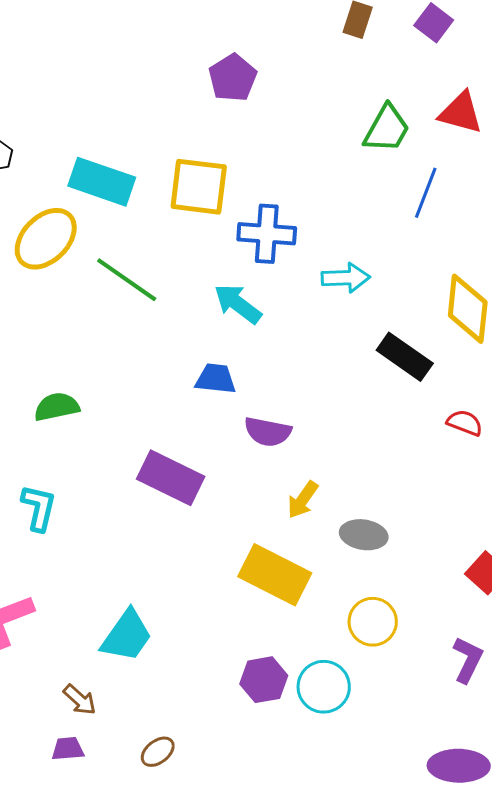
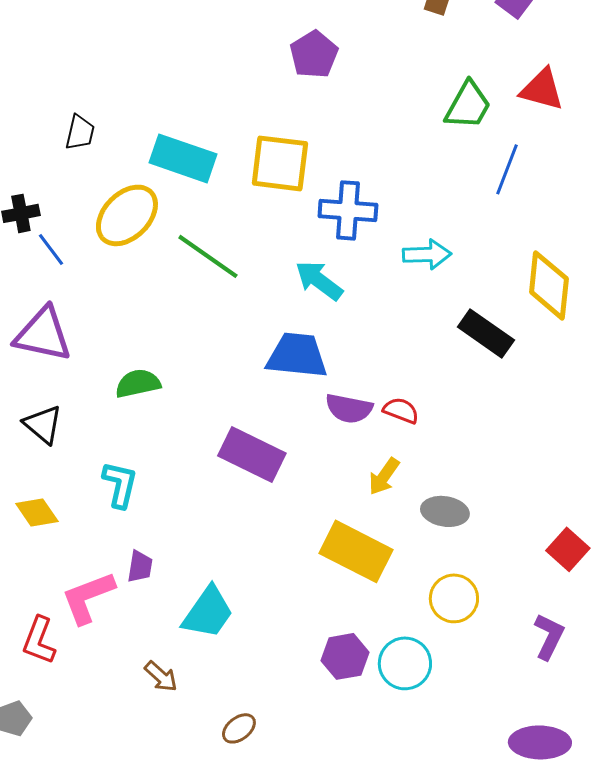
blue trapezoid: (216, 379) -> (297, 355), size x1.5
red semicircle: (465, 423) -> (401, 410), moved
purple trapezoid: (68, 749) -> (140, 566), moved, turned 104

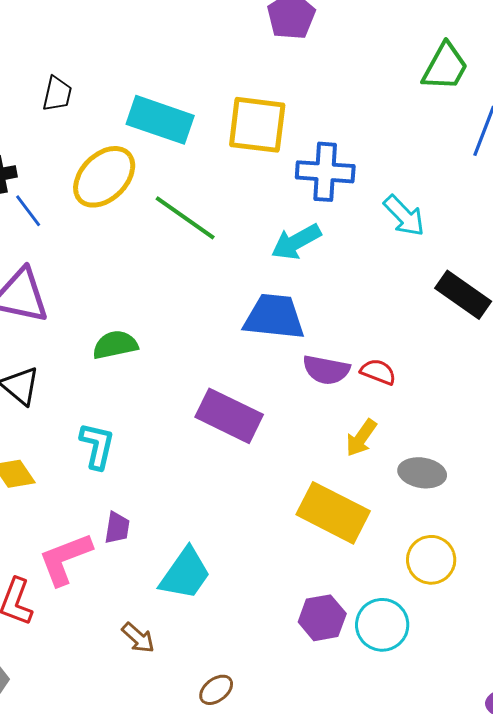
cyan arrow: (427, 254) -> (404, 216), turned 48
cyan arrow: (319, 280) -> (296, 242), turned -66

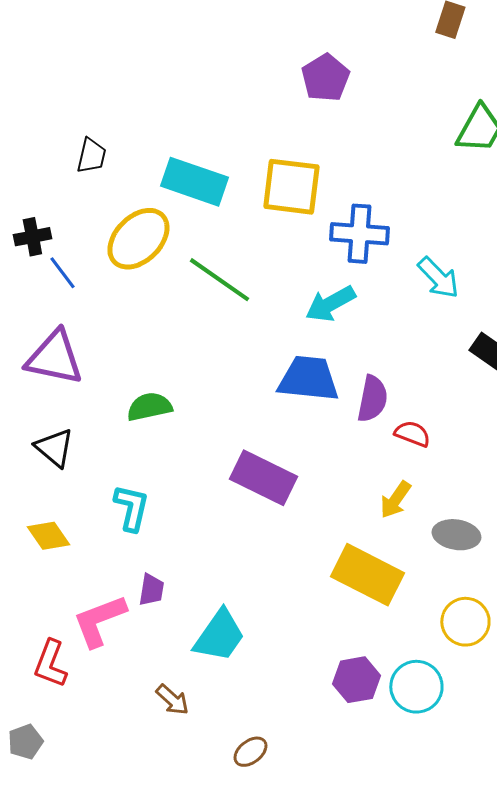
purple semicircle: (326, 370) -> (372, 399), moved, turned -90

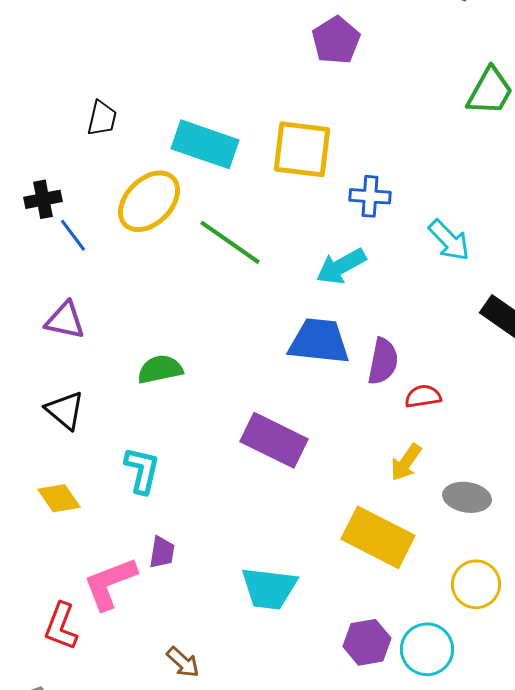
blue cross: (359, 234) -> (370, 196), size x0.7
purple triangle: (54, 358) -> (65, 320), size x0.7
red semicircle: (412, 434) -> (423, 396), turned -30
cyan trapezoid: (219, 636) -> (269, 588), moved, turned 62

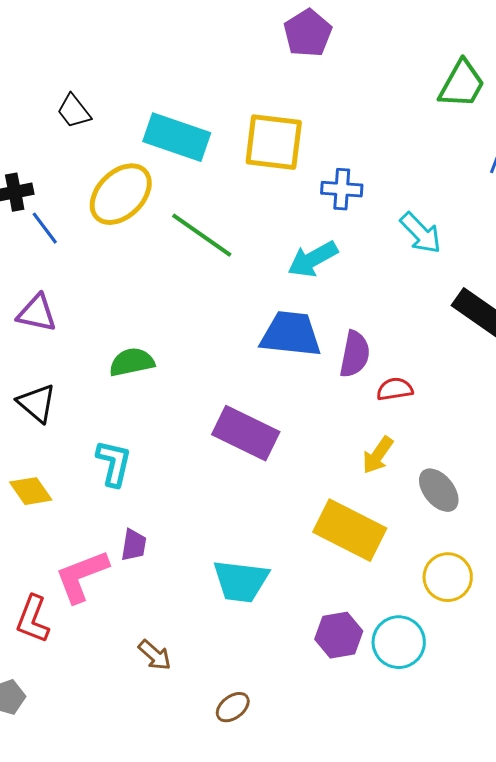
black trapezoid: (102, 118) -> (74, 111), turned 129
gray ellipse: (467, 497) -> (439, 490), turned 42

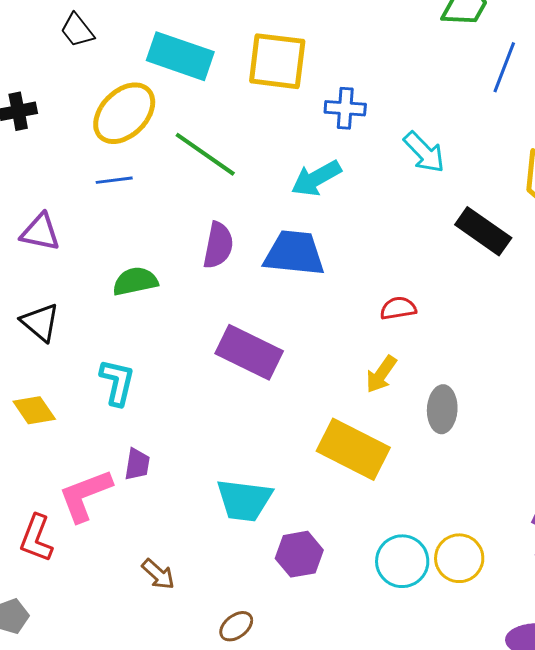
blue line: (45, 228) -> (114, 180), moved, turned -60
purple semicircle: (355, 354) -> (218, 245), moved
gray ellipse: (439, 490) -> (442, 409), turned 42
yellow circle: (448, 577) -> (459, 558), moved
purple hexagon: (339, 635) -> (299, 554), moved

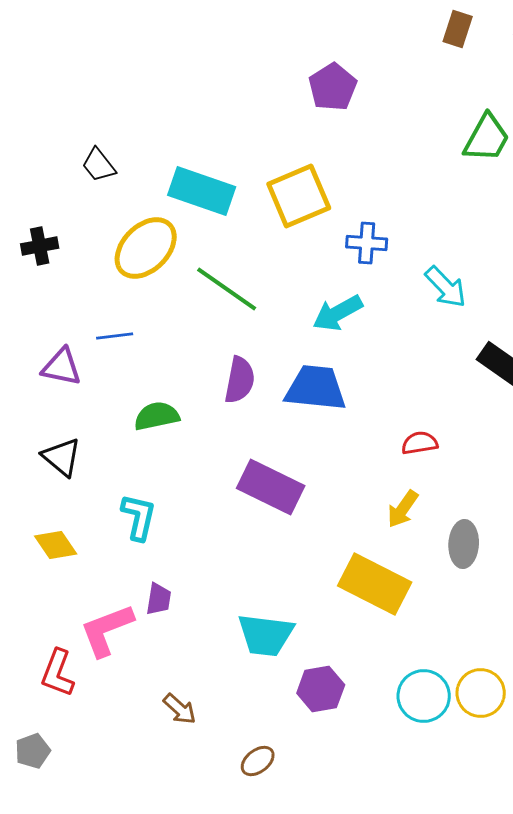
yellow square: (277, 61) -> (299, 196), turned -30
blue line: (114, 180) -> (115, 336), moved

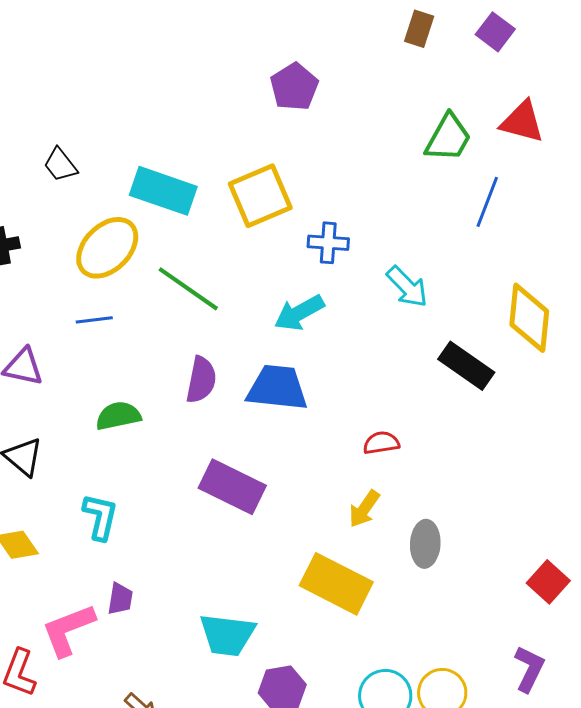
blue line: (115, 336) -> (94, 320), moved

